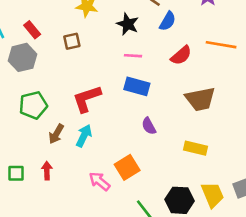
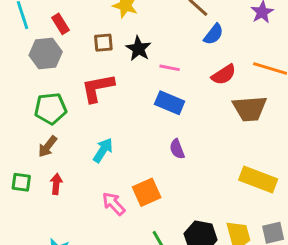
black star: (128, 24) -> (138, 49), moved
red L-shape: (87, 99) -> (98, 88), moved
brown trapezoid: (200, 99) -> (250, 109), moved
brown arrow: (56, 134) -> (48, 146), moved
yellow rectangle: (196, 148) -> (258, 179), moved, size x1.4

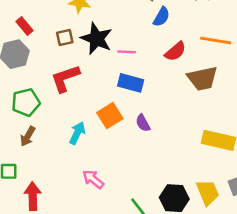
black star: (138, 49) -> (97, 39), size x1.4
red arrow: (56, 184) -> (33, 196), moved, size x1.5
orange square: (147, 192) -> (110, 116), moved

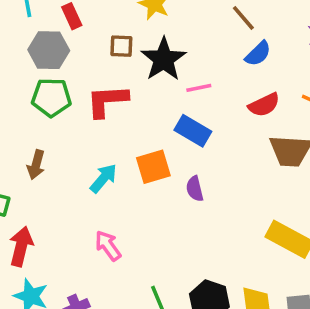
pink line: (127, 52) -> (199, 88), turned -30
green pentagon: (26, 102) -> (51, 97), moved
brown arrow: (28, 136) -> (36, 165), turned -30

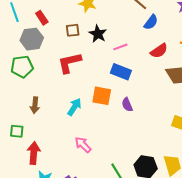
black star: (164, 59) -> (98, 34), size x0.7
green pentagon: (51, 97) -> (22, 67), moved
orange square: (153, 167) -> (102, 96), turned 36

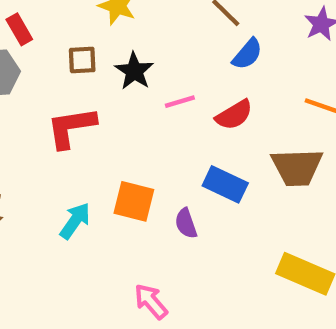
red semicircle: (159, 51) -> (234, 115), moved
blue rectangle: (121, 72) -> (225, 184), moved
pink arrow: (83, 145) -> (151, 301), moved

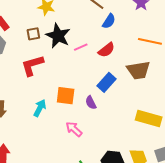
black star: (134, 71) -> (58, 36), size x1.4
blue rectangle: (225, 184) -> (106, 82), turned -66
pink arrow: (151, 301) -> (74, 129), moved

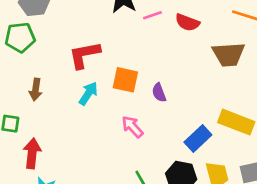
red semicircle: (106, 50) -> (187, 22), turned 54
red L-shape: (32, 65) -> (84, 55), moved
blue rectangle: (106, 82) -> (198, 138), moved

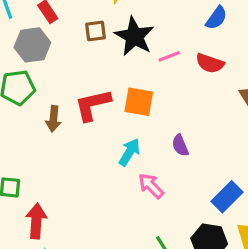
orange square: (125, 80) -> (139, 102), moved
brown arrow: (36, 90) -> (53, 119), moved
cyan arrow: (88, 93) -> (129, 152), moved

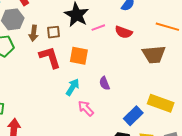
brown square: (95, 31) -> (53, 32), moved
red L-shape: (93, 105) -> (50, 57), turned 85
brown arrow: (53, 119) -> (34, 33), moved

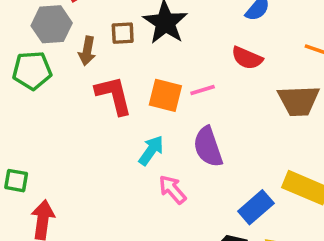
pink line: (98, 28) -> (203, 90), moved
brown square: (53, 32) -> (123, 33), moved
purple semicircle: (104, 83) -> (208, 147), size x1.6

